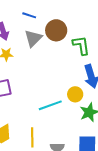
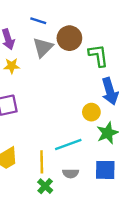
cyan line: (50, 105) -> (68, 144), moved

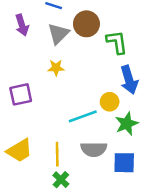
yellow star: (12, 66) -> (56, 68), moved
cyan line: (68, 144) -> (83, 116), moved
gray semicircle: (71, 173) -> (94, 149), moved, size x1.5

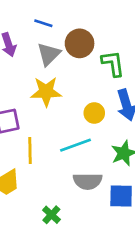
yellow star: (56, 68) -> (46, 92), size x1.6
yellow circle: (110, 102) -> (94, 113), moved
yellow line: (57, 154) -> (30, 150), moved

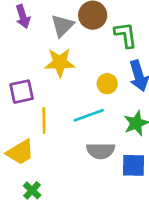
green cross: (51, 215) -> (32, 190), moved

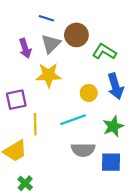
purple arrow: (23, 16) -> (25, 48), moved
green L-shape: (126, 35) -> (104, 52), turned -50

